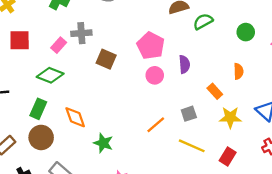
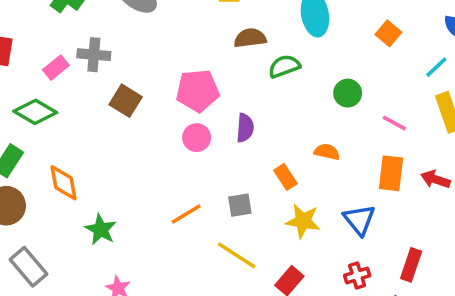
pink pentagon: (151, 46) -> (198, 91), turned 30
orange semicircle: (239, 71) -> (327, 152), turned -84

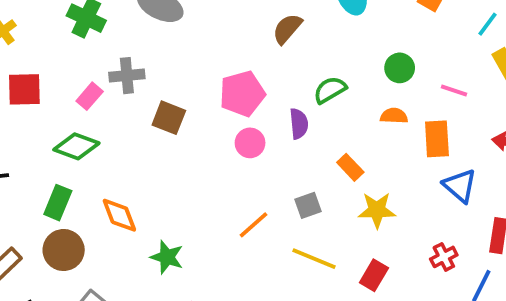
brown semicircle: (250, 38) -> (287, 29), turned -32
green semicircle: (284, 66) -> (330, 90), moved
orange semicircle: (327, 152) -> (394, 116), moved
orange rectangle: (391, 173) -> (437, 139), moved
blue triangle: (359, 220) -> (460, 186), moved

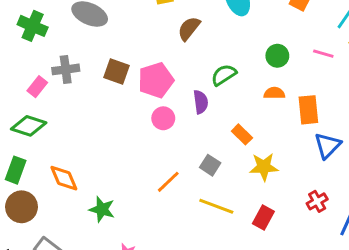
pink line: (454, 90) -> (323, 54), moved
brown square: (169, 118) -> (116, 71), moved
blue triangle: (460, 186) -> (328, 146), turned 36
gray square: (308, 205) -> (210, 165), turned -36

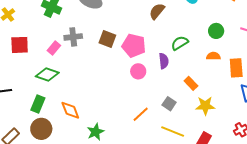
pink pentagon: (156, 80) -> (134, 46), turned 30
green star: (102, 209) -> (96, 132), turned 30

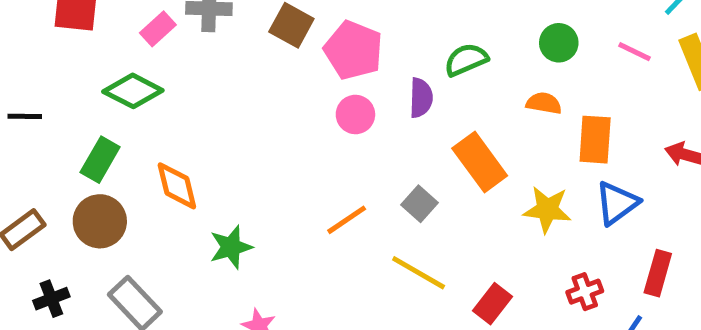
orange rectangle: (191, 83) -> (480, 162), size x1.6
yellow star: (205, 106) -> (547, 210), moved

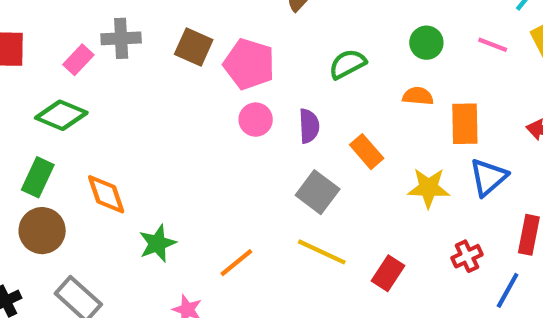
purple semicircle: (421, 98) -> (309, 126), moved
orange rectangle: (480, 162) -> (367, 152), size x0.7
gray square: (419, 204) -> (318, 192), size x1.4
orange line: (347, 220) -> (236, 263), moved

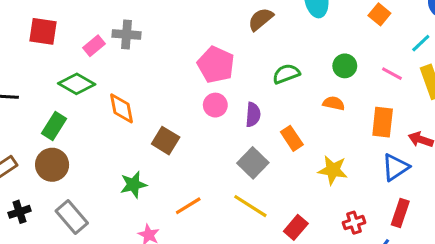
brown square: (194, 47) -> (166, 141), moved
orange rectangle: (465, 124) -> (383, 122), moved
blue triangle: (488, 177) -> (395, 167), moved
orange diamond: (106, 194) -> (122, 108), moved

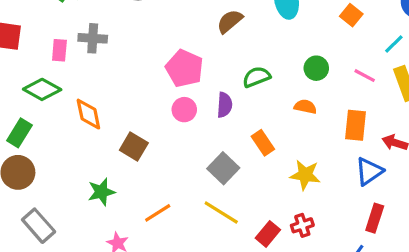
pink rectangle: (94, 46) -> (59, 50), turned -45
purple semicircle: (253, 115) -> (225, 105), moved
red cross: (354, 223) -> (302, 225), moved

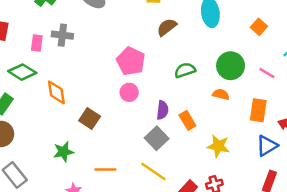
green circle: (316, 68) -> (231, 66), size x1.5
purple semicircle: (225, 105) -> (163, 110), moved
orange line: (158, 213) -> (105, 170), turned 30

